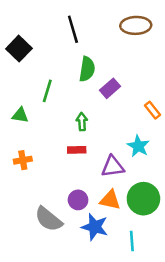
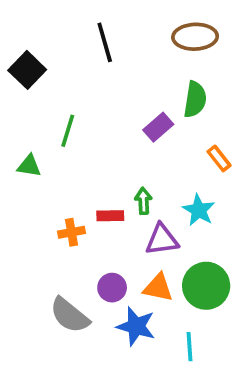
green semicircle: (87, 69) -> (195, 99), moved
green arrow: (82, 122) -> (143, 201), moved
orange cross: (23, 160) -> (71, 232), moved

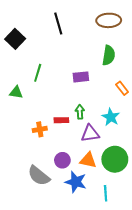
purple rectangle: (158, 127) -> (81, 77), moved, turned 35

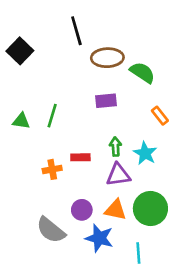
brown ellipse: (109, 20) -> (107, 58), moved
green semicircle: (109, 55) -> (142, 72), turned -66
green line: (38, 73) -> (52, 116), moved
green arrow: (80, 112) -> (115, 147), moved

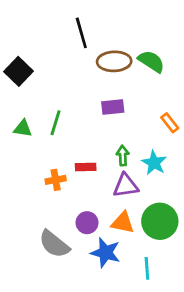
black square: (20, 51) -> (18, 71), moved
green semicircle: (142, 72) -> (151, 61), moved

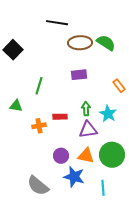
black line: (81, 33) -> (57, 23), turned -65
green triangle: (23, 128) -> (16, 106), moved
gray semicircle: (54, 244) -> (38, 186), moved

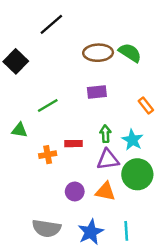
black line: (57, 23) -> (51, 24), moved, turned -50
green line: (39, 86) -> (48, 106), turned 42
green circle: (112, 155) -> (137, 174), moved
blue star: (74, 177) -> (91, 232), moved, turned 30
gray semicircle: (38, 186) -> (46, 228), turned -30

